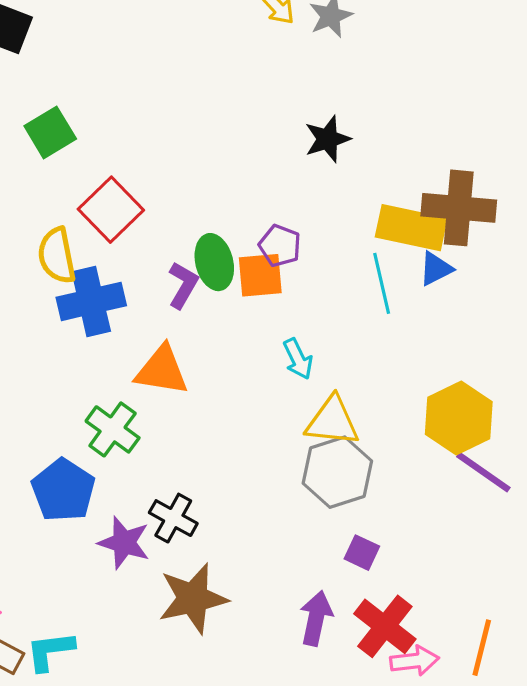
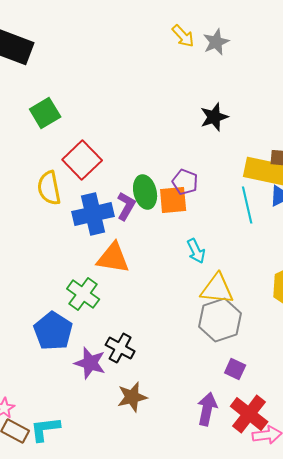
blue cross: (91, 301) -> (93, 214), moved
brown star: (193, 598) -> (132, 397), size x0.7

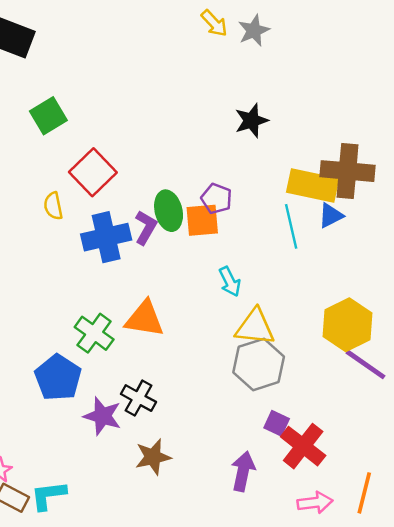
yellow semicircle: (49, 188) -> (53, 206), size x0.7
orange triangle: (113, 258) -> (145, 319), moved
red cross: (249, 414) -> (303, 446), moved

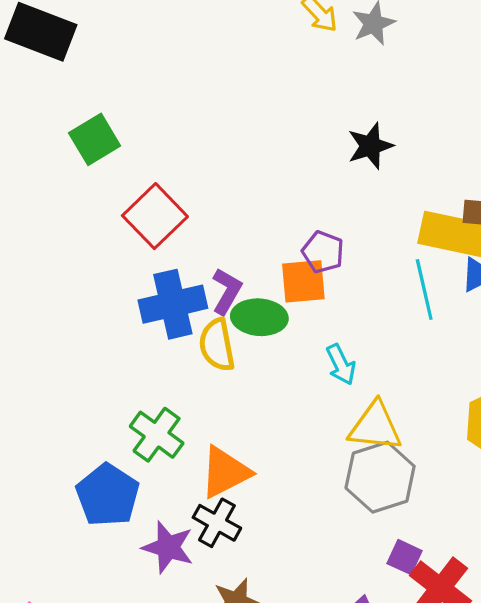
yellow semicircle: (53, 206) -> (217, 345), moved, size x1.4
green ellipse: (169, 211) -> (259, 317), moved, turned -72
orange triangle: (145, 319) -> (225, 472), moved, turned -36

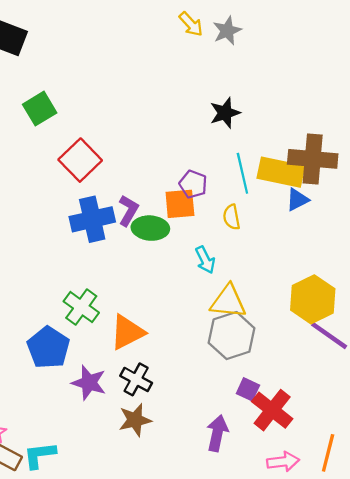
cyan line: (424, 289) -> (242, 173), moved
yellow semicircle: (217, 345) -> (232, 217), moved, size x0.7
black cross: (217, 523) -> (136, 379), moved

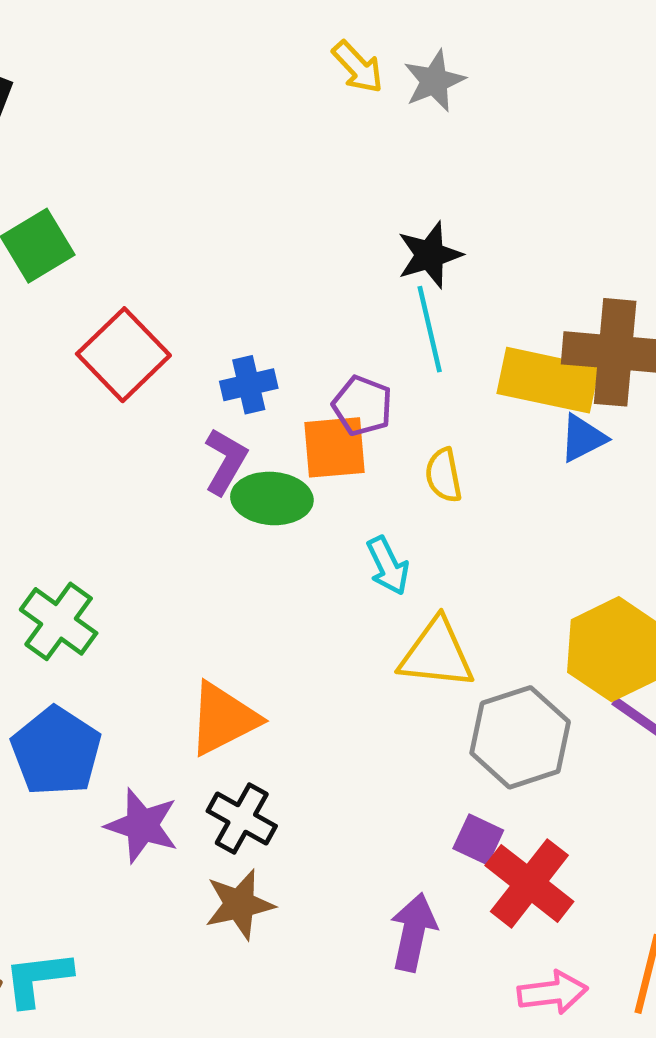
cyan line: (242, 173) -> (430, 329), moved
blue cross: (92, 219) -> (249, 385), moved, size x0.6
green cross: (81, 307) -> (59, 621), moved
gray hexagon: (232, 336) -> (520, 737), moved

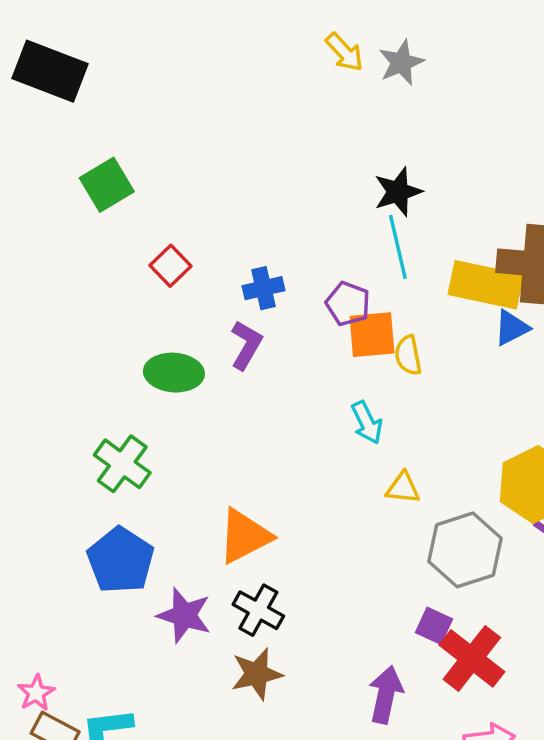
red square: (123, 355) -> (170, 266), size x0.6
orange square: (335, 447) -> (372, 335), moved
green ellipse: (272, 498) -> (174, 373), moved
yellow triangle: (437, 654) -> (403, 488), size x0.6

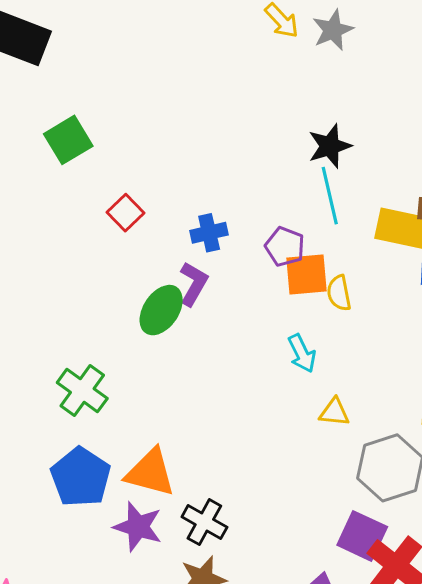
green ellipse: (174, 373) -> (161, 310), moved, turned -60
orange triangle: (245, 536) -> (150, 473), moved, turned 42
purple square: (434, 626) -> (362, 536), size x1.5

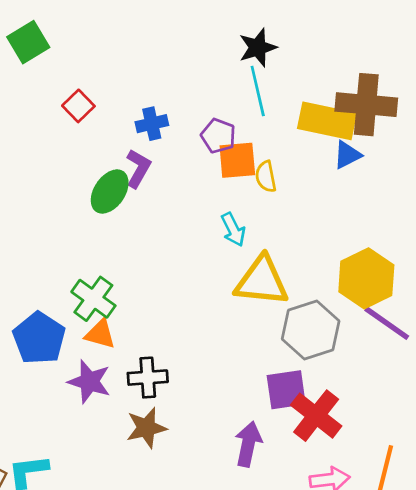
green cross: (82, 391) -> (93, 299), moved
yellow triangle: (334, 412) -> (262, 281), size x2.0
orange triangle: (150, 473) -> (100, 334), size x0.7
black cross: (204, 522) -> (148, 378), turned -33
purple square: (362, 536) -> (286, 390), turned -33

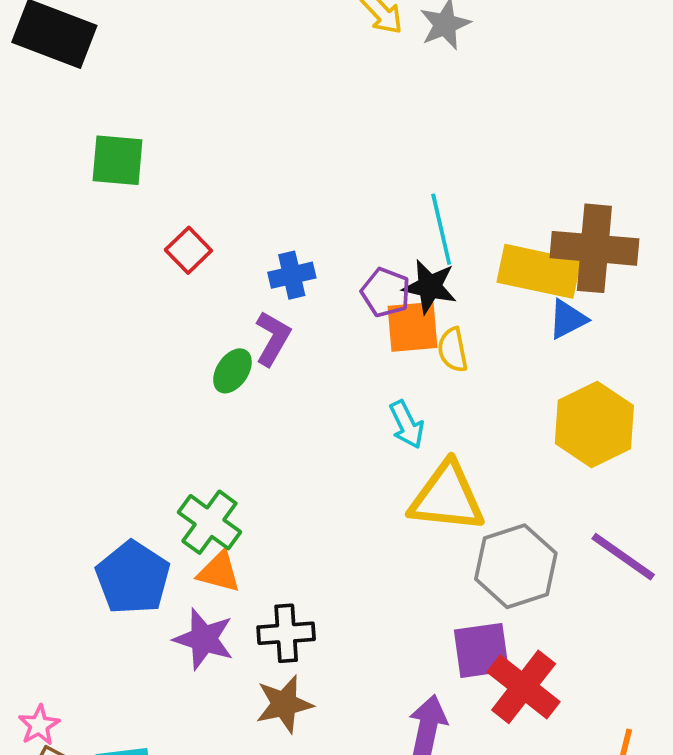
green square: (28, 42) -> (118, 160), turned 36
black star: (258, 48) -> (430, 287), moved, turned 30
green ellipse: (110, 191) -> (232, 371), size x0.7
yellow hexagon: (366, 278) -> (594, 425), moved

